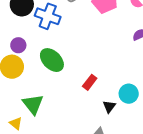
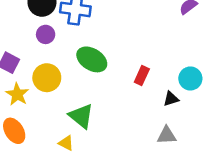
purple circle: (18, 45) -> (46, 34), moved
black triangle: (109, 107) -> (171, 99), turned 48

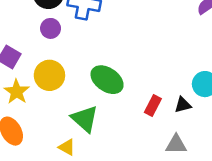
green ellipse: (92, 59) -> (107, 80), moved
red rectangle: (142, 75) -> (153, 105), moved

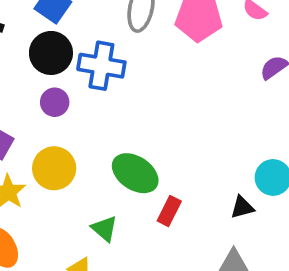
red rectangle: (153, 105) -> (169, 211), moved
green triangle: (85, 119) -> (105, 229), size x0.7

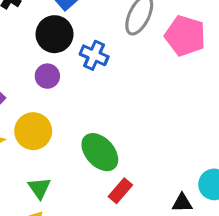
blue cross: (101, 66) -> (94, 55), size x0.7
green triangle: (105, 229) -> (39, 188), moved

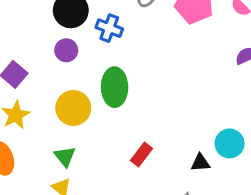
yellow circle: (33, 131) -> (73, 108), moved
green ellipse: (100, 152) -> (115, 87), moved, turned 45

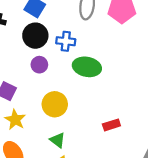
green ellipse: (115, 87) -> (87, 67), moved, turned -64
red rectangle: (141, 155) -> (111, 125), turned 49

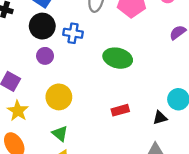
green ellipse: (87, 67) -> (118, 58), moved
red rectangle: (111, 125) -> (120, 110), moved

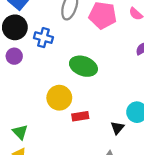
yellow circle: (59, 97) -> (59, 98), moved
black triangle: (160, 118) -> (117, 128), turned -40

